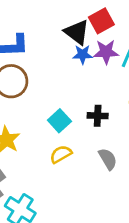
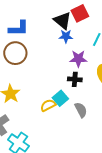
purple star: (106, 52) -> (78, 59), moved
cyan square: (59, 121) -> (60, 98), moved

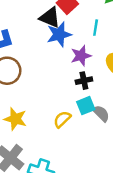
blue star: (66, 36) -> (59, 34), size x1.5
cyan square: (60, 98) -> (86, 106), moved, turned 35

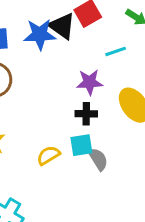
cyan line: (96, 28) -> (116, 51), turned 49
blue star: (59, 34) -> (40, 34), moved

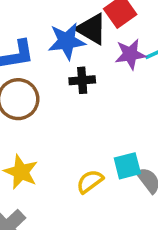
purple star: (90, 82) -> (130, 54), moved
black cross: (86, 114) -> (82, 80), moved

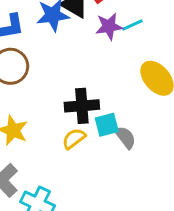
black cross: (82, 80) -> (82, 106), moved, size x1.5

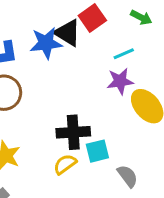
purple star: (109, 26) -> (120, 81), moved
gray semicircle: (125, 137) -> (127, 176), moved

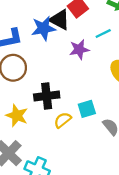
purple star: (120, 81) -> (79, 49), moved
black cross: (73, 132) -> (47, 96), moved

